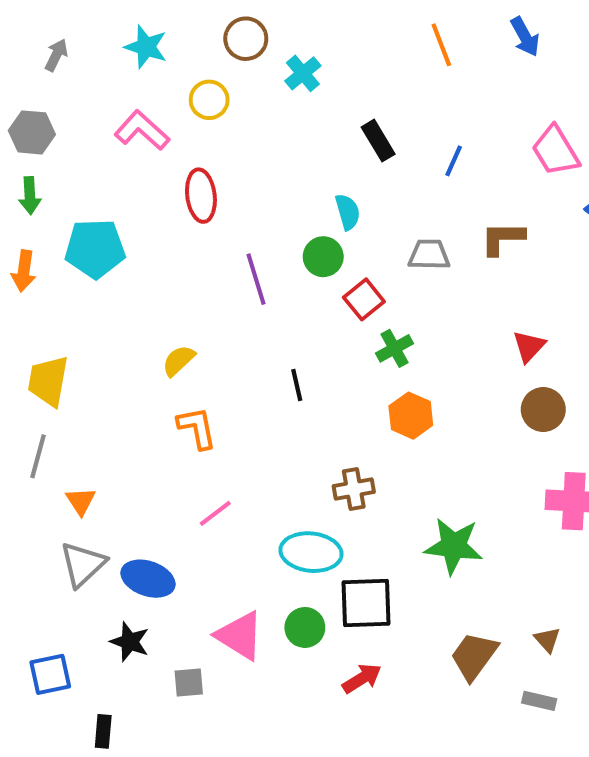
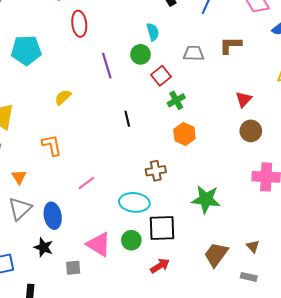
yellow semicircle: (179, 361) -> (63, 97), moved
orange L-shape: (197, 428) -> (52, 145), moved
blue ellipse: (148, 579) -> (53, 216), turned 60

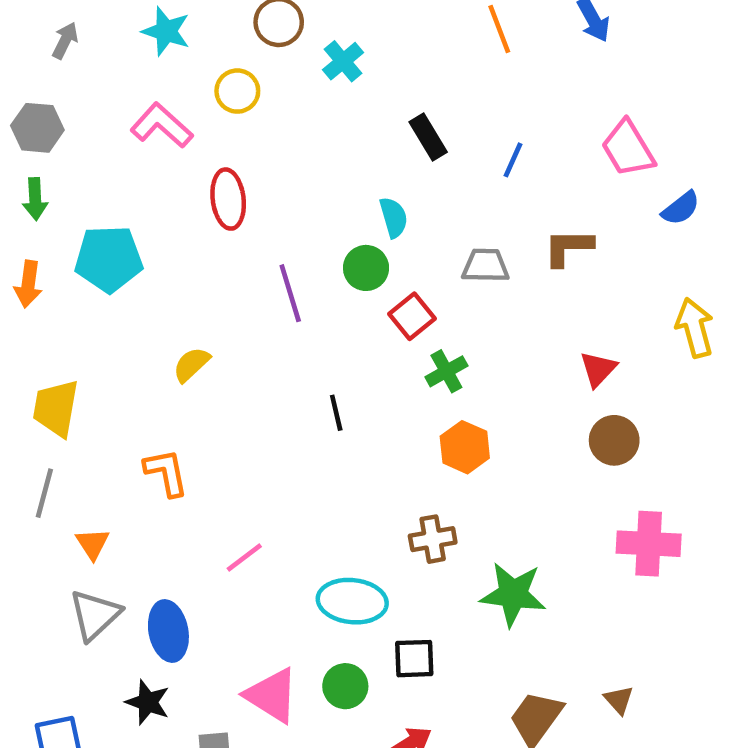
brown cross: (156, 171) -> (433, 539), moved
black square: (162, 228) -> (414, 659), size x0.7

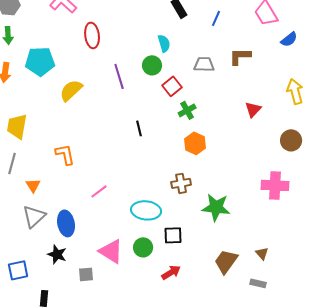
yellow semicircle: (191, 364) -> (71, 90), moved, size x1.4
brown circle: (614, 440) -> (291, 140), moved

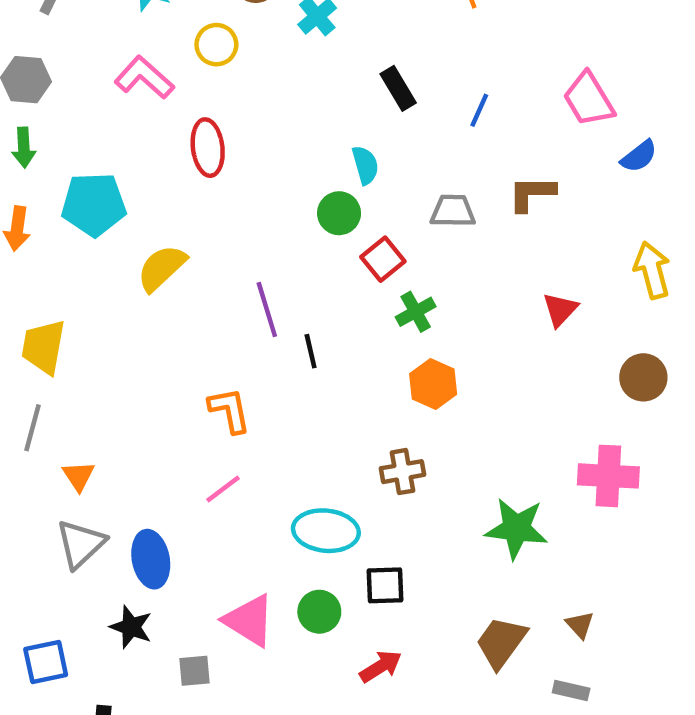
purple line: (119, 76) -> (267, 310), moved
orange L-shape: (65, 154) -> (230, 410), moved
green star: (216, 207) -> (516, 528), moved

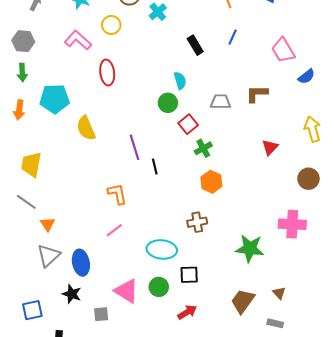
blue line: (479, 110) -> (233, 37), moved
yellow semicircle: (162, 268) -> (86, 128), turned -70
gray line: (33, 428) -> (26, 202), turned -70

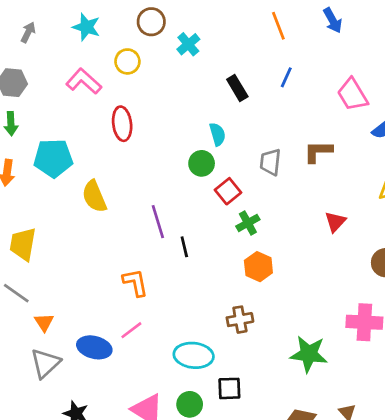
gray trapezoid: (220, 102) -> (270, 162), turned -85
blue ellipse: (81, 263) -> (94, 347), moved, turned -65

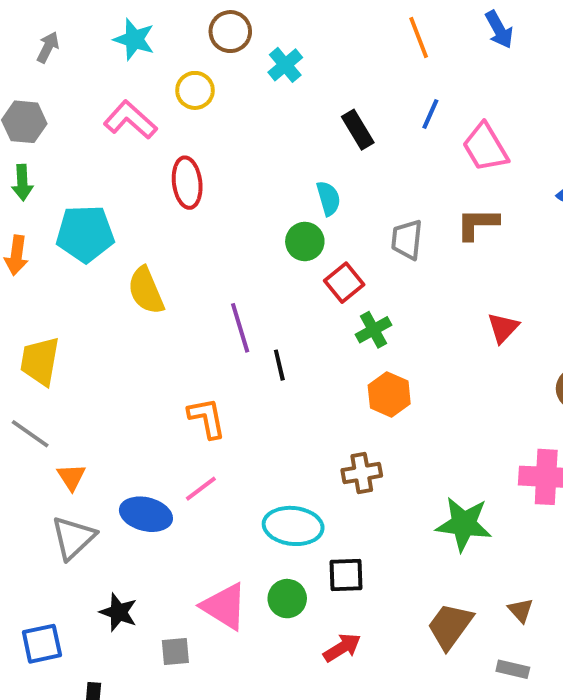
pink trapezoid: (352, 95) -> (485, 147), moved

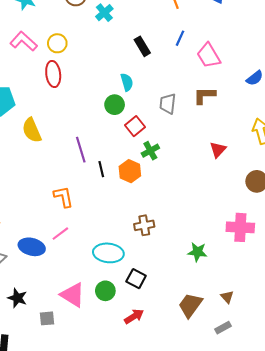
yellow circle: (195, 90) -> (57, 43), moved
orange hexagon: (389, 395) -> (130, 171), moved
green star: (464, 524) -> (197, 252), size x0.7
black square: (346, 575) -> (136, 279), turned 30
gray rectangle: (513, 669) -> (223, 328), turned -42

